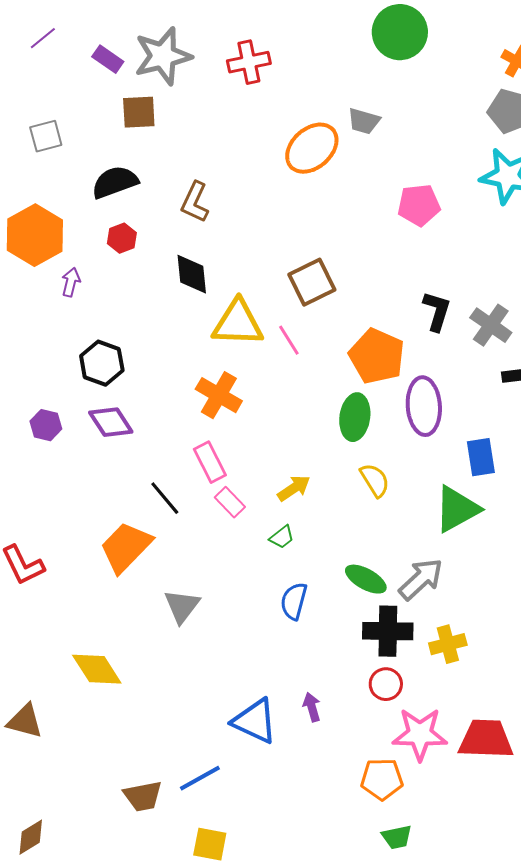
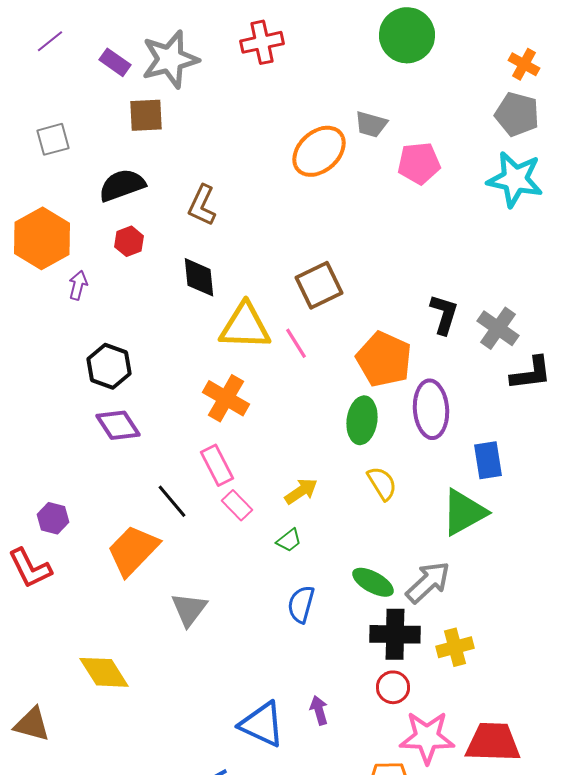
red cross: (249, 62) -> (262, 42), moved
pink pentagon: (419, 205) -> (419, 163), moved
purple hexagon: (46, 425) -> (53, 518), moved

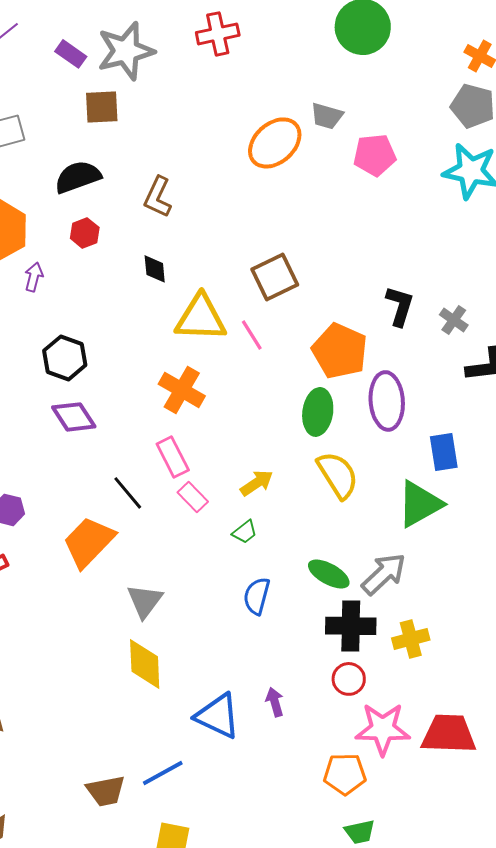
black diamond: (199, 277) -> (155, 269), size x0.7
gray cross: (498, 328) -> (454, 320), size x0.7
yellow semicircle: (382, 483) -> (338, 475), size x1.4
yellow diamond: (104, 672) -> (145, 664), moved, turned 30

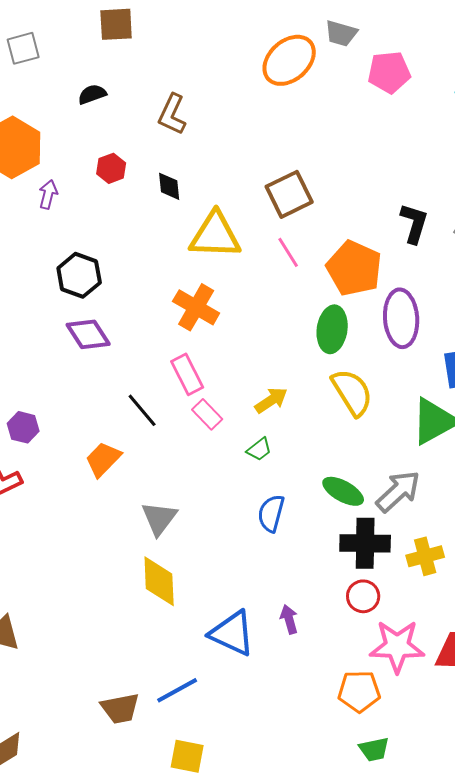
black semicircle: (78, 177) -> (92, 94), size x0.6
red hexagon: (85, 233) -> (111, 168), moved
pink line: (252, 335) -> (288, 252), moved
orange trapezoid: (89, 542) -> (103, 459), size x0.7

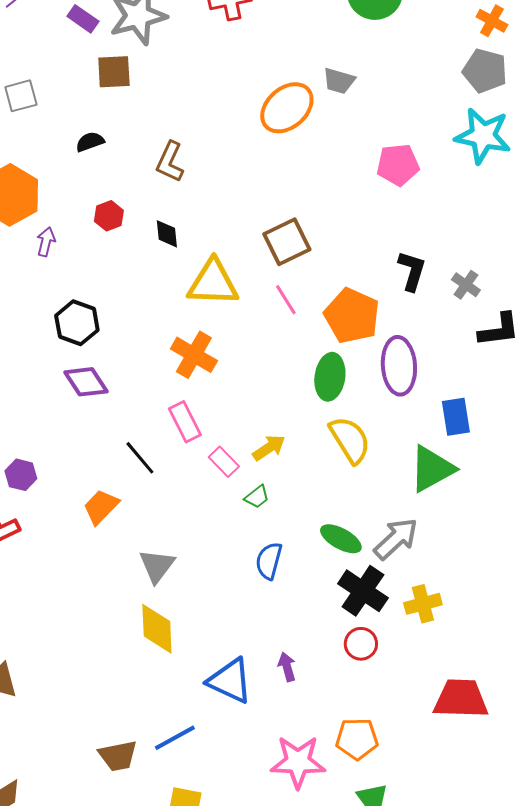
pink pentagon: (389, 72) -> (398, 165), moved
pink rectangle: (207, 414) -> (224, 462), moved
black cross: (365, 543) -> (363, 591), turned 33
pink star: (397, 646) -> (298, 762), moved

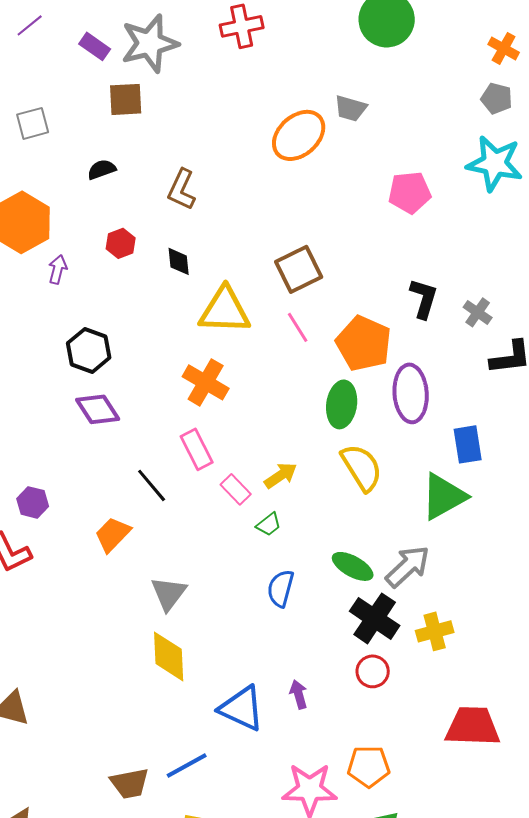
gray pentagon: (485, 71) -> (497, 98), size x0.7

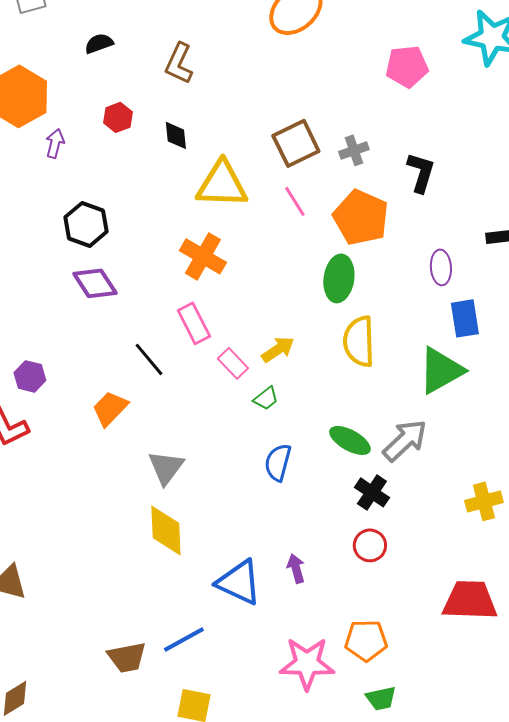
gray cross: (478, 312) -> (354, 150), moved, turned 36
purple ellipse: (411, 393) -> (441, 267), moved, size x0.6
yellow semicircle: (362, 467) -> (359, 341), turned -150
black cross: (375, 618) -> (372, 492), size x0.7
yellow cross: (435, 631) -> (484, 501), moved

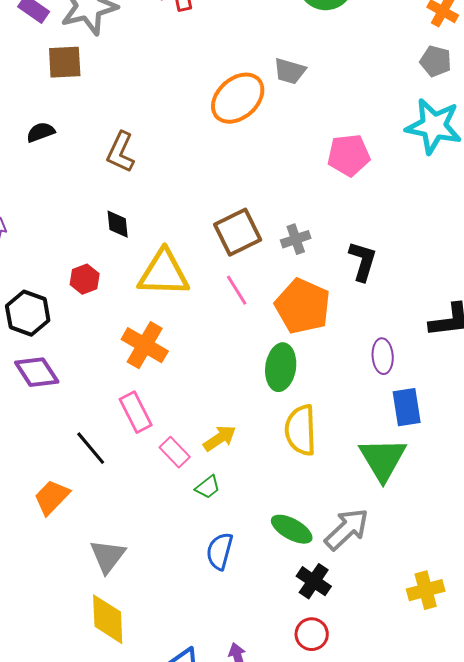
red hexagon: (118, 117) -> (85, 279), moved
green triangle: (441, 370) -> (383, 459), turned -32

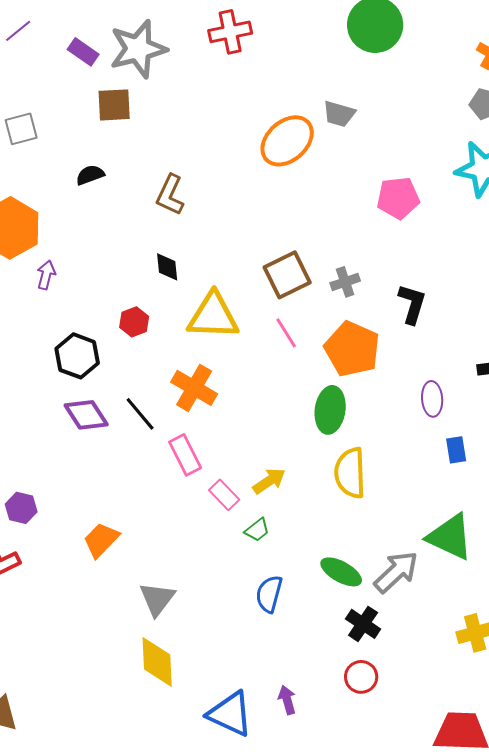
blue rectangle: (407, 407) -> (456, 450), size x0.7
black line: (91, 448) -> (140, 414), moved
green triangle: (383, 459) -> (450, 537), moved, turned -34

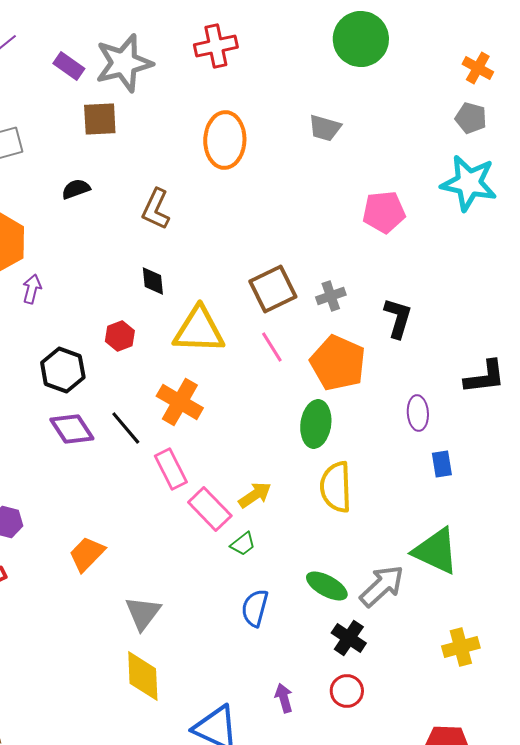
orange ellipse: (287, 141) -> (225, 140), moved, turned -46
pink rectangle: (224, 495) -> (210, 509), size x1.4
purple arrow: (287, 700) -> (284, 698), moved

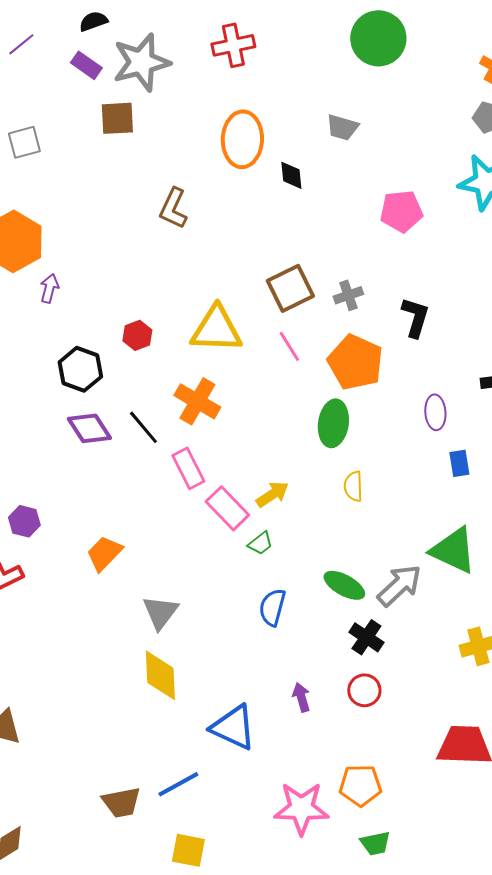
black semicircle: (76, 189) -> (93, 21), moved
black diamond: (153, 281) -> (291, 175), moved
yellow semicircle: (336, 487) -> (353, 486), size x0.6

